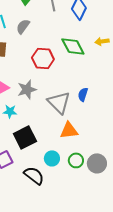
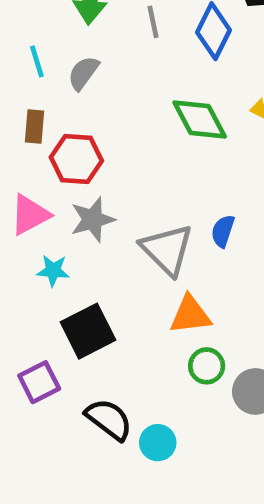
red hexagon: (43, 58) -> (76, 159), moved
cyan circle: (52, 158) -> (158, 443), moved
green circle: (76, 160) -> (207, 366), moved

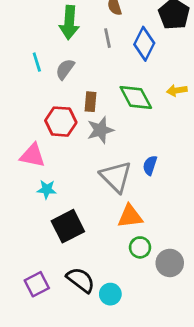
brown rectangle: (35, 126) -> (91, 102), moved
pink triangle: (30, 215) -> (33, 155), turned 40
gray star: (93, 219) -> (100, 130), moved
purple square: (39, 382) -> (37, 284), moved

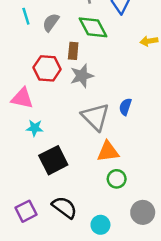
green diamond: (136, 97) -> (93, 27), moved
gray circle: (170, 263) -> (143, 212), moved
cyan circle: (110, 294) -> (100, 225), moved

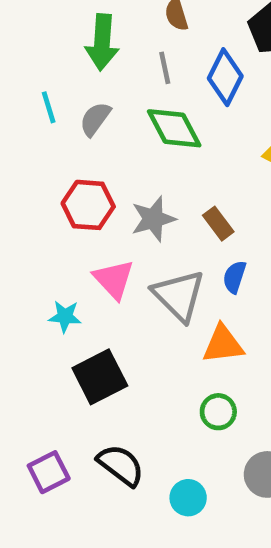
brown rectangle: (73, 51) -> (218, 224), moved, turned -42
pink triangle: (22, 98) -> (114, 279), moved, turned 35
orange triangle: (108, 152) -> (223, 344), moved

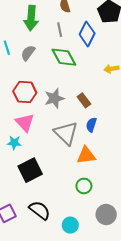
pink triangle: (114, 279) -> (25, 123), moved

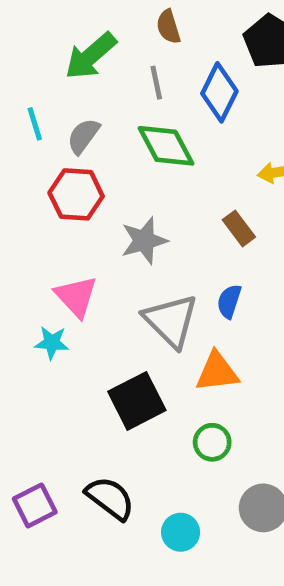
green arrow: (31, 18) -> (91, 56), turned 45
red hexagon: (25, 92) -> (76, 194), moved
brown rectangle: (84, 100) -> (239, 228), moved
black square: (30, 170) -> (137, 401), moved

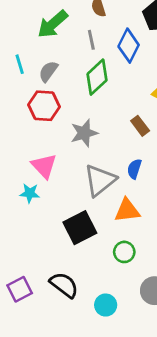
green diamond: (166, 146) -> (97, 77), turned 75
gray triangle: (171, 321) -> (100, 180), turned 36

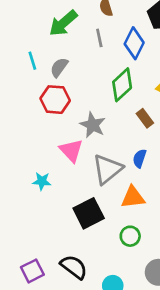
green diamond: (97, 77) -> (122, 85), moved
gray star: (84, 133) -> (93, 125), turned -30
pink triangle: (44, 166) -> (71, 150), moved

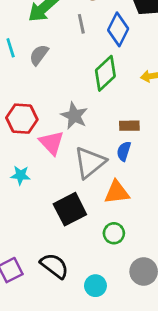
red hexagon: (55, 100) -> (22, 119), moved
brown rectangle: (145, 118) -> (129, 126), moved, turned -54

